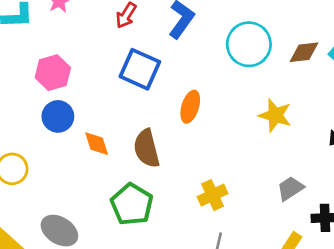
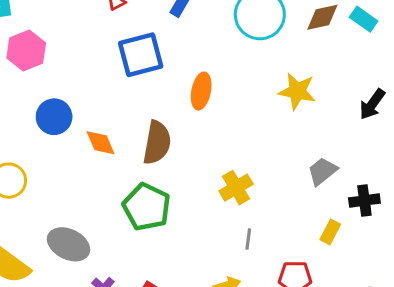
blue square: (140, 69) -> (141, 55), turned -33
pink hexagon: (53, 73) -> (26, 50), moved
brown semicircle: (147, 148) -> (157, 143), turned -150

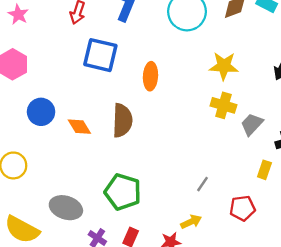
blue square: (141, 55) -> (100, 55), turned 36
yellow cross: (236, 188) -> (223, 105), moved, turned -35
green pentagon: (147, 207) -> (123, 192), moved
gray line: (248, 239) -> (202, 184), turned 35

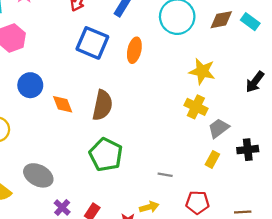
orange ellipse: (150, 76) -> (134, 50), moved
yellow rectangle: (264, 170) -> (212, 159), moved
gray line: (202, 184) -> (165, 175), turned 56
green pentagon: (123, 192) -> (106, 155), moved

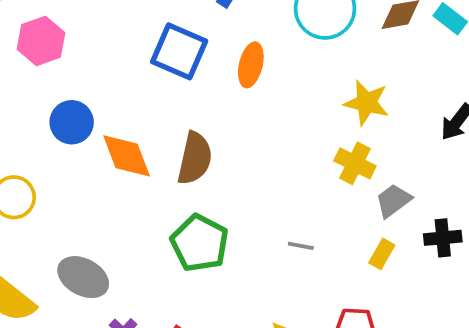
orange diamond: (63, 104) -> (127, 156), size x1.4
gray line: (165, 175) -> (301, 246), moved

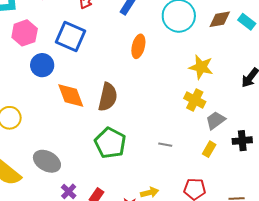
blue square: (179, 51) -> (71, 36), moved
blue circle: (72, 122) -> (42, 65), moved

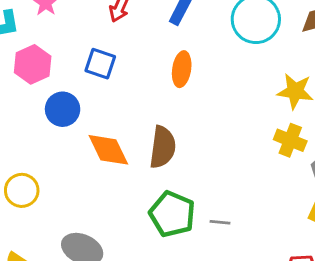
blue square: (71, 36) -> (100, 64), size x0.7
orange ellipse: (138, 46) -> (182, 69), moved
gray line: (165, 145) -> (220, 222), moved

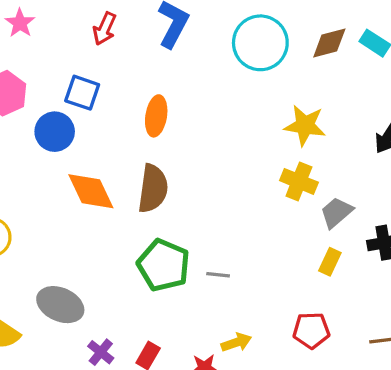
orange ellipse: (182, 69) -> (156, 116), moved
blue circle: (63, 109) -> (55, 132), moved

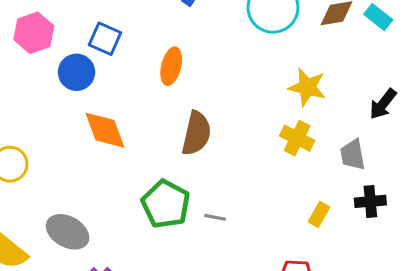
brown semicircle: (153, 189) -> (196, 133), moved
gray trapezoid: (336, 212) -> (353, 155), moved, turned -64

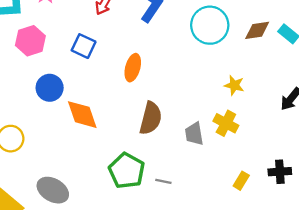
blue circle: (77, 72) -> (50, 88), moved
yellow star: (307, 87) -> (234, 85), size x0.7
gray trapezoid: (353, 155) -> (194, 134), moved

